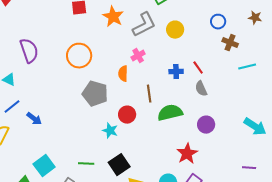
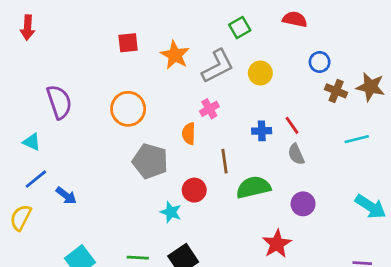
brown star: (255, 18) -> (371, 87), moved, size x1.5
cyan line: (247, 67) -> (357, 139), moved

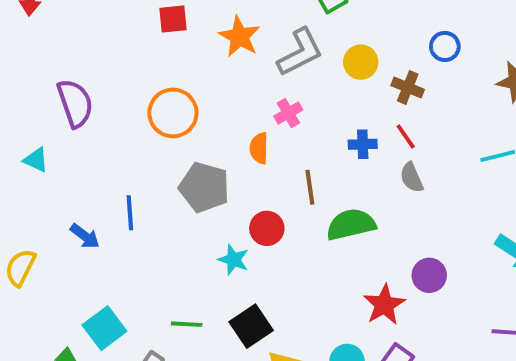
brown cross: (336, 91) -> (408, 88), moved
blue line: (36, 179) -> (130, 213), moved, turned -55
purple circle: (303, 204) -> (429, 275), moved

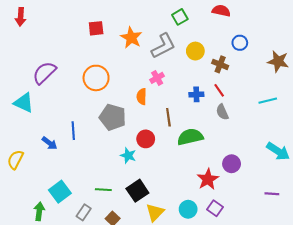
purple semicircle: (75, 103) -> (44, 73), turned -115
cyan triangle: (36, 160) -> (24, 103), size x1.5

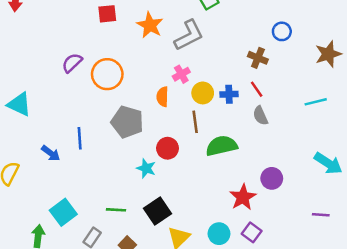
yellow circle: (195, 51) -> (203, 93), moved
brown star: (278, 61) -> (328, 54), turned -30
purple semicircle: (44, 73) -> (72, 63), moved, size x0.7

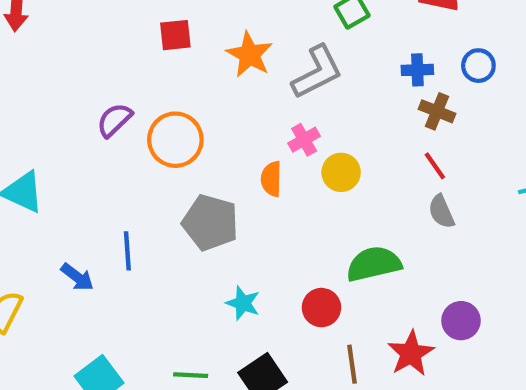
blue cross: (229, 94) -> (417, 70), moved
brown line: (195, 122) -> (352, 364), moved
red circle: (168, 148) -> (321, 308), moved

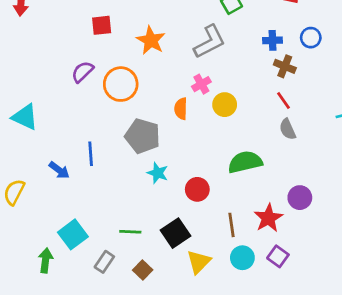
red square: (175, 35) -> (102, 25), moved
orange star: (250, 55) -> (151, 40), moved
cyan star: (243, 303) -> (158, 173), moved
red circle: (321, 308) -> (197, 189), moved

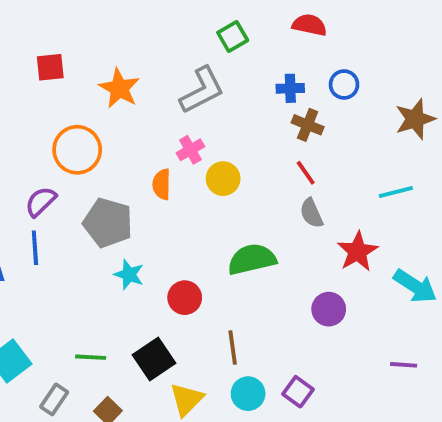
purple semicircle: (82, 72) -> (41, 202), moved
red star: (268, 218) -> (357, 252), moved

